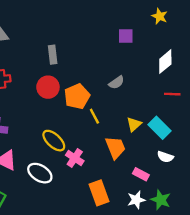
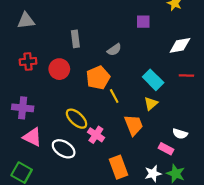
white diamond: (165, 62) -> (180, 45), turned 30
gray semicircle: (117, 82) -> (114, 50), moved
red circle: (48, 87) -> (59, 69), moved
cyan rectangle: (160, 128) -> (153, 80), moved
pink rectangle: (141, 174) -> (166, 149), moved

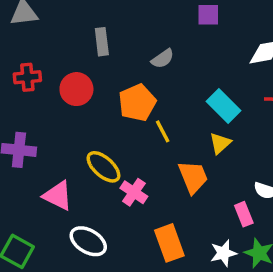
pink triangle: (32, 137) -> (58, 196), moved
white ellipse: (64, 149) -> (88, 241), moved
pink rectangle: (166, 149) -> (244, 214), turned 40

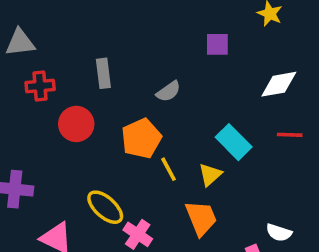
red cross: (27, 77) -> (40, 86), moved
yellow triangle: (220, 143) -> (210, 175), moved

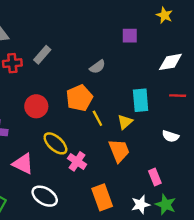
gray rectangle: (103, 73) -> (42, 55), moved, turned 48
red circle: (76, 124) -> (36, 106), moved
cyan rectangle: (234, 142) -> (141, 100), turned 40
white semicircle: (279, 233) -> (170, 136), moved

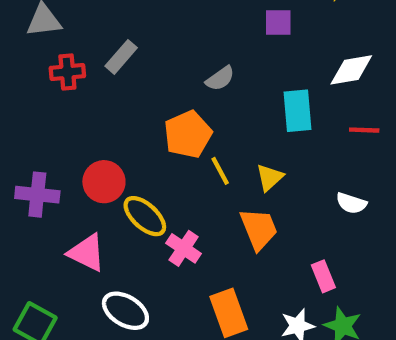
cyan rectangle: (141, 100) -> (298, 111), moved
red circle: (36, 106) -> (104, 182), moved

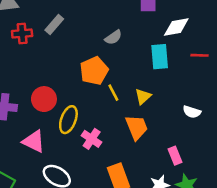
white diamond: (351, 70) -> (176, 27), moved
red line: (364, 130) -> (199, 55), moved
yellow ellipse: (145, 216) -> (68, 120), turned 68

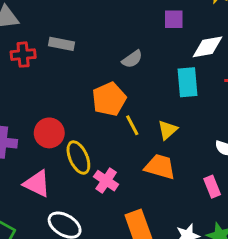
gray rectangle: (54, 24) -> (62, 44), turned 60
yellow ellipse: (68, 120) -> (78, 157), turned -44
orange trapezoid: (137, 127) -> (160, 167), turned -52
pink rectangle: (175, 156) -> (212, 187), moved

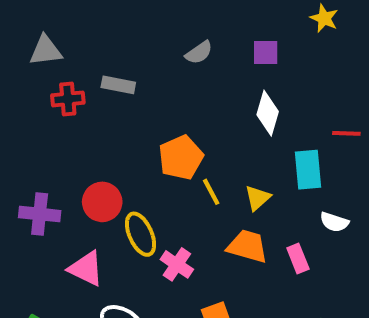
white diamond: (207, 47) -> (268, 113), moved, turned -64
gray semicircle: (132, 59) -> (199, 53), moved
cyan rectangle: (188, 82) -> (308, 170), moved
pink rectangle: (212, 187) -> (298, 258), moved

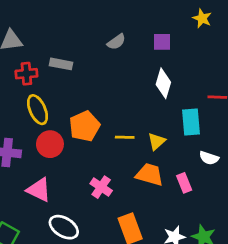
orange pentagon: (181, 158) -> (85, 126), moved
yellow line: (211, 192) -> (125, 137), turned -60
yellow ellipse: (141, 234) -> (38, 110), moved

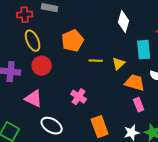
orange pentagon: (85, 126) -> (73, 41), moved
orange trapezoid: (150, 175) -> (135, 83), moved
pink rectangle: (184, 183) -> (139, 105), moved

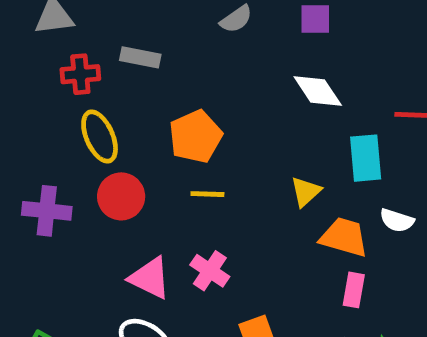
white diamond: (124, 22) -> (318, 91), turned -50
yellow line: (96, 61) -> (207, 194), moved
pink triangle: (34, 99) -> (150, 278), moved
pink rectangle: (139, 105) -> (354, 290), turned 32

